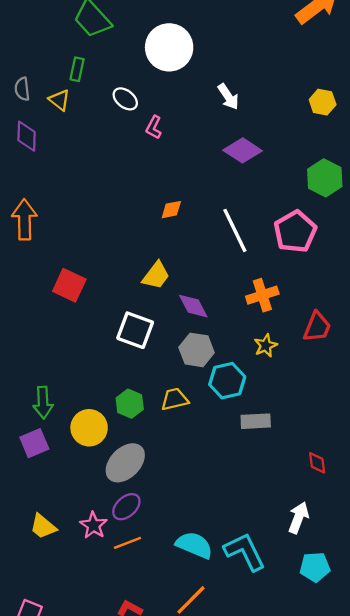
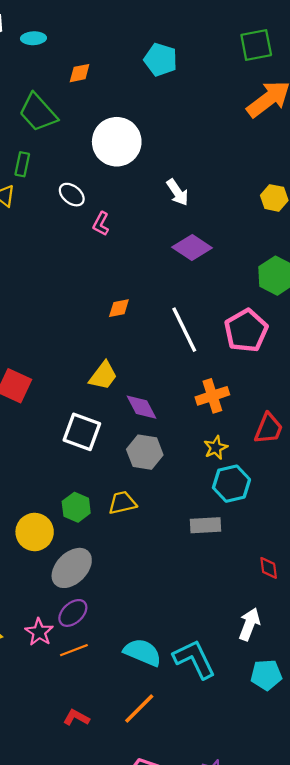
cyan hexagon: (227, 381) -> (231, 484), moved

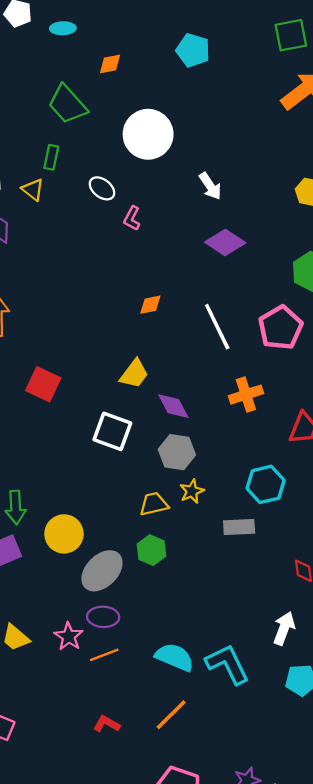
yellow star: (216, 448) -> (192, 491), moved
green hexagon: (76, 507) -> (152, 550), moved
purple ellipse: (73, 613) -> (103, 617), turned 44

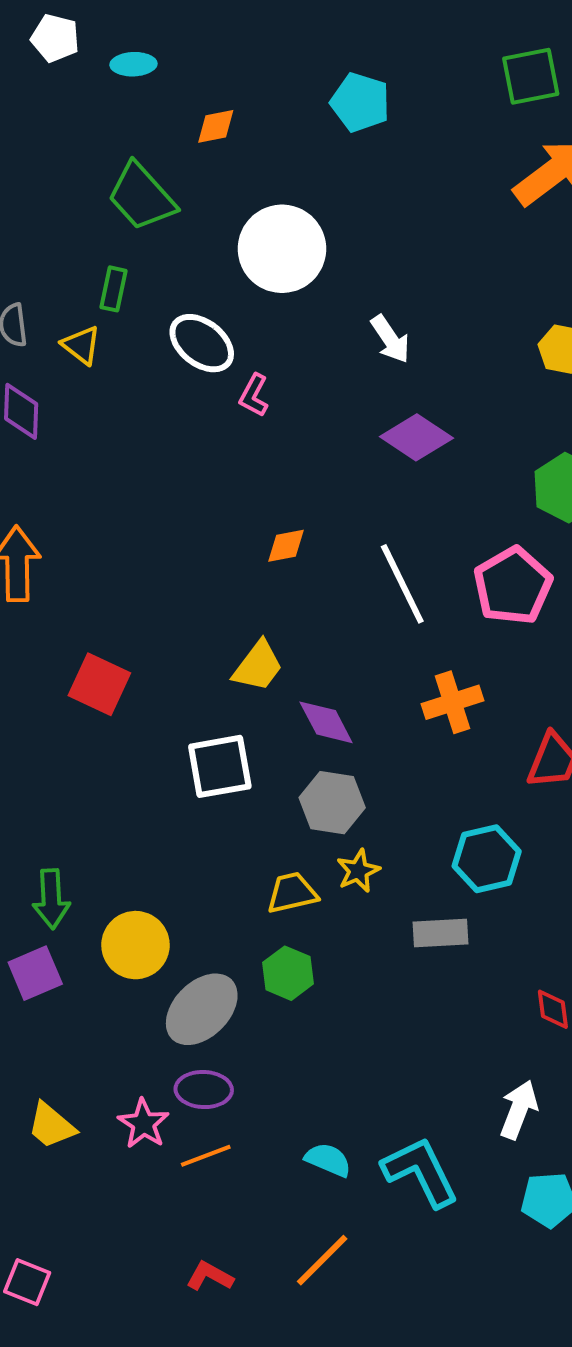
white ellipse: (102, 188) -> (202, 343), size x1.4
white square: (112, 431) -> (220, 766), turned -30
cyan semicircle: (175, 657) -> (328, 1160), size x0.7

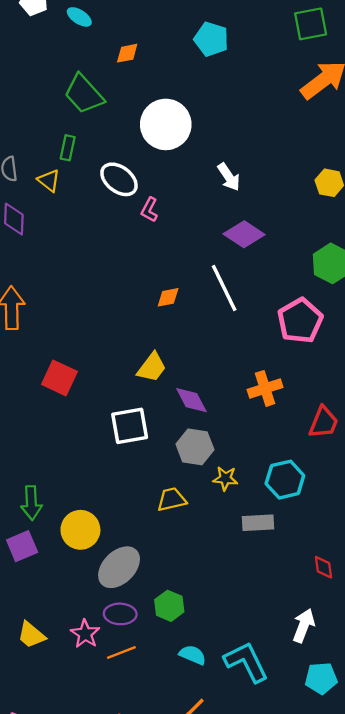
cyan ellipse: (133, 64) -> (79, 17), turned 35
white line: (402, 584) -> (224, 288), moved
yellow star: (358, 871) -> (225, 478), moved, turned 30
green hexagon: (288, 973) -> (169, 606), moved

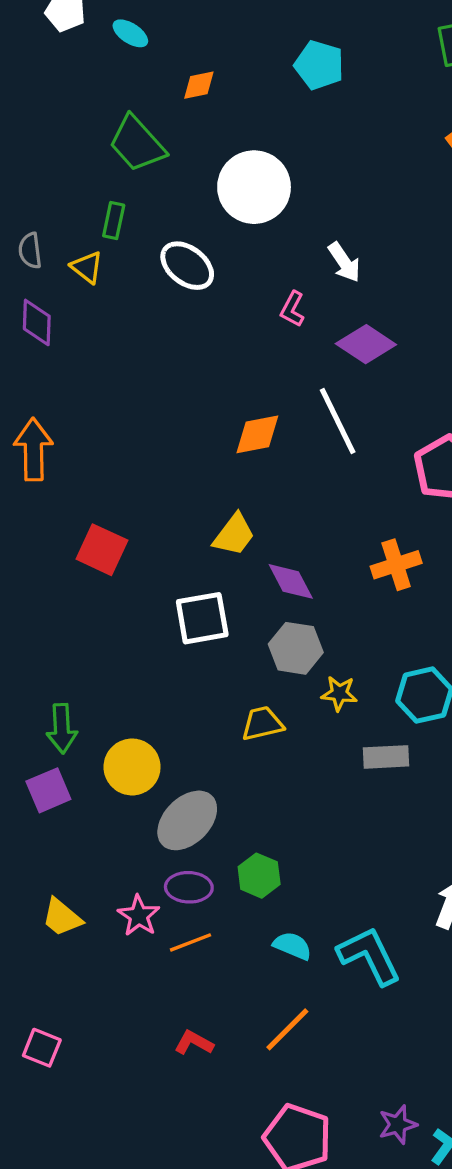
pink L-shape: (149, 210) -> (292, 309), moved
orange diamond: (168, 297) -> (257, 434), size x1.4

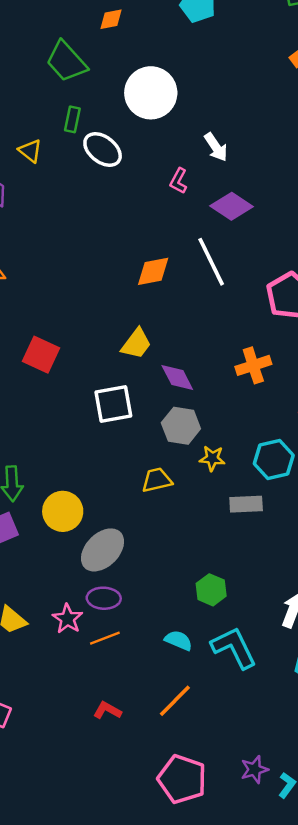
green rectangle: (114, 221) -> (72, 119), moved
green hexagon: (259, 876) -> (211, 590), moved

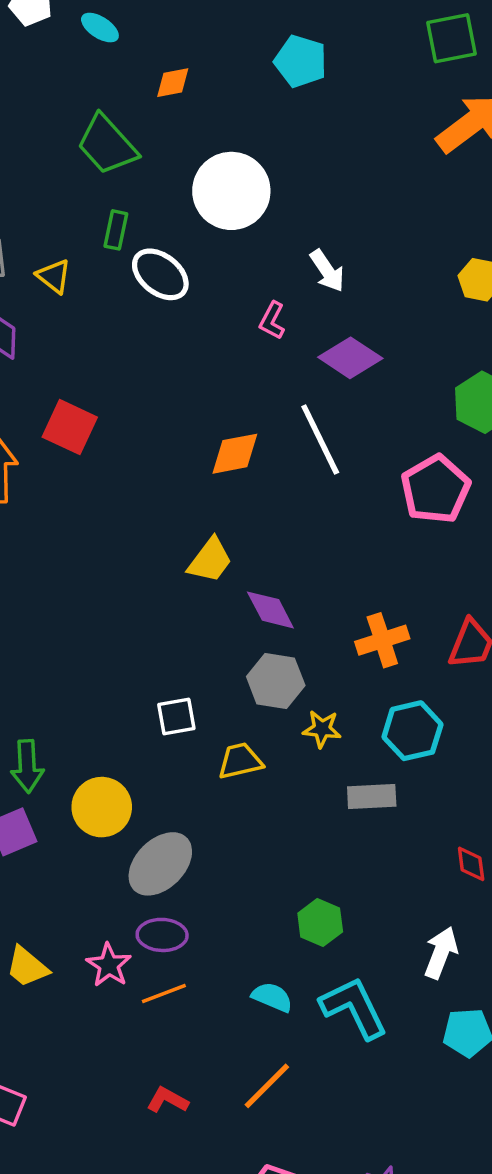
red square: (41, 355) -> (70, 427), moved
orange cross: (253, 365) -> (382, 640), moved
white square: (113, 404) -> (176, 717), moved, size x0.7

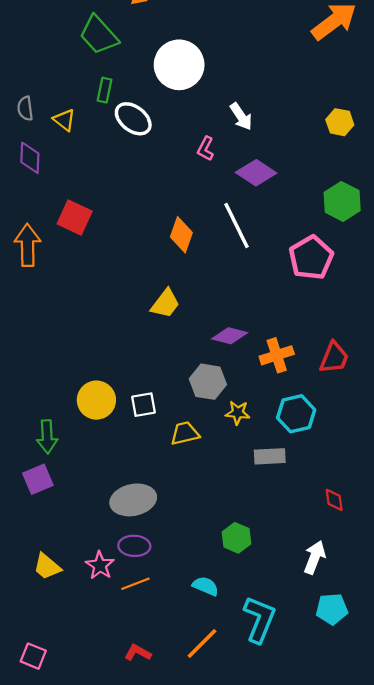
orange diamond: (235, 454) -> (181, 235), turned -60
purple diamond: (270, 610) -> (230, 336), moved, turned -48
yellow circle: (102, 807) -> (96, 400), moved
gray ellipse: (160, 864) -> (133, 500), turned 33
cyan L-shape: (354, 1008) -> (259, 619), moved, turned 48

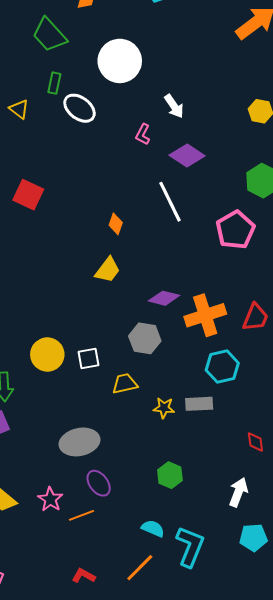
orange diamond: (181, 235) -> (116, 224), moved, size x0.7
orange cross: (277, 355) -> (205, 315), size x1.4
yellow star: (238, 413) -> (164, 408), moved
purple ellipse: (134, 546) -> (99, 483), moved, turned 52
cyan semicircle: (206, 586) -> (153, 528), moved

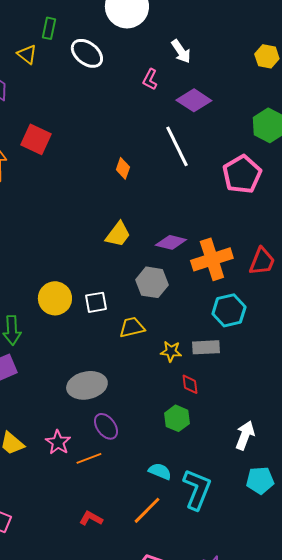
green rectangle: (54, 83) -> (49, 28), moved
yellow trapezoid: (108, 270) -> (118, 234), moved
red diamond: (255, 442) -> (190, 384), moved

